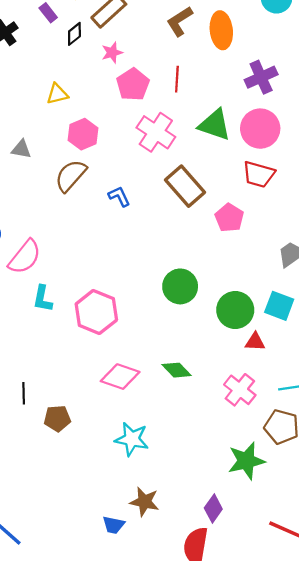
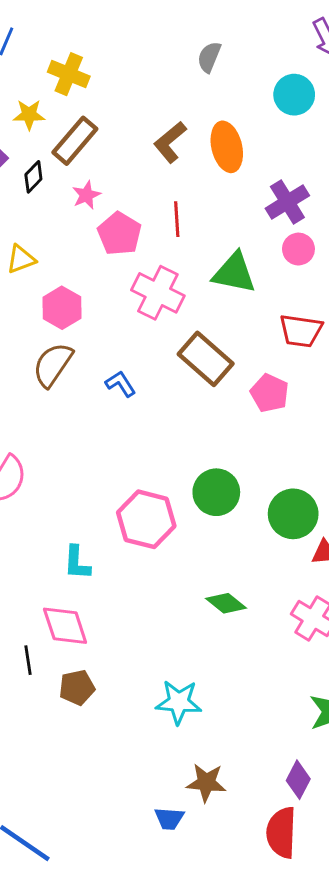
pink circle: (260, 129) -> (298, 249), moved, size x0.6
cyan L-shape: (43, 299) -> (77, 563), moved
pink hexagon: (96, 312) -> (146, 519), moved
pink diamond: (120, 377) -> (65, 626), moved, turned 60

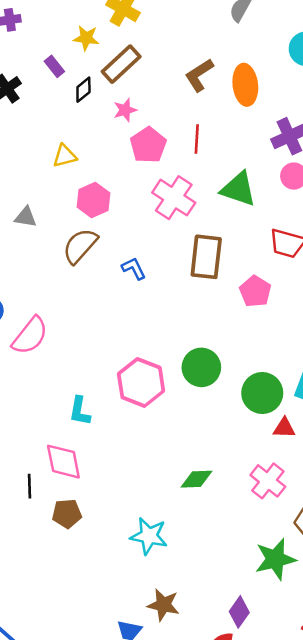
brown rectangle: (206, 359) -> (206, 257), turned 48
green diamond: (226, 603) -> (196, 479), moved, turned -48

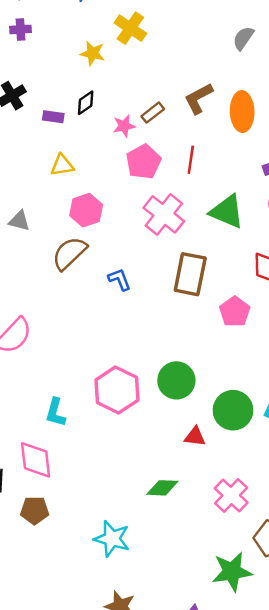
brown rectangle: (121, 64) -> (153, 113), moved, size x0.6
purple rectangle: (54, 66) -> (53, 117), moved, turned -48
red triangle: (284, 428) -> (195, 437), moved

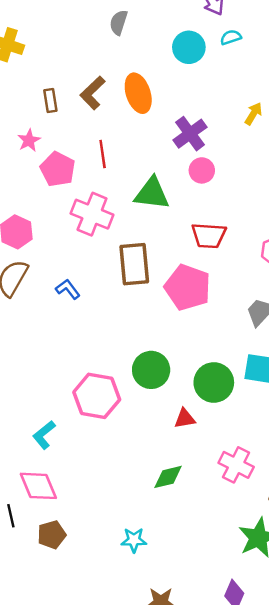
brown rectangle: (153, 113) -> (50, 101), moved, turned -45
pink pentagon: (235, 312) -> (188, 287), size x1.5
cyan L-shape: (55, 412) -> (44, 435), turned 52
cyan star: (112, 539) -> (134, 540), size x0.7

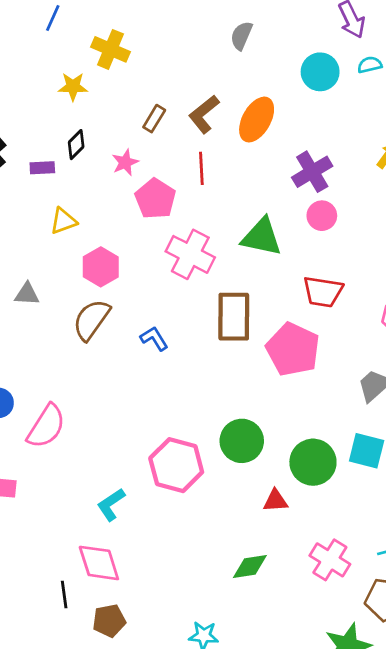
orange ellipse: (138, 93) -> (257, 120), turned 42
brown rectangle: (50, 101) -> (154, 119), turned 35
red line: (103, 154) -> (201, 168), moved

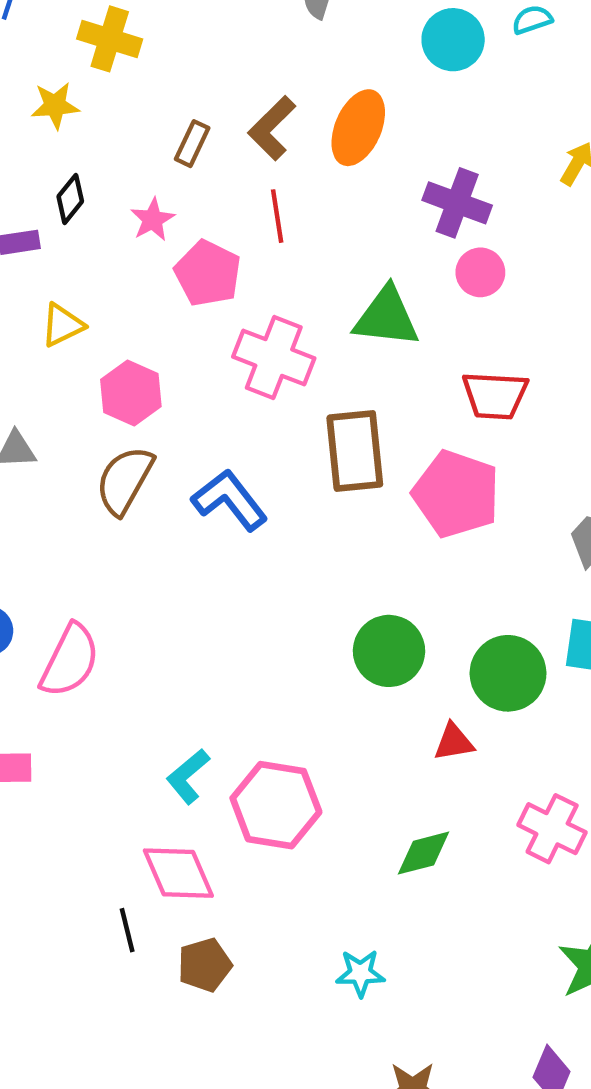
purple cross: (312, 172) -> (457, 203), turned -33
blue L-shape: (154, 339) -> (230, 500), size x1.6
pink hexagon: (176, 465) -> (276, 805), moved

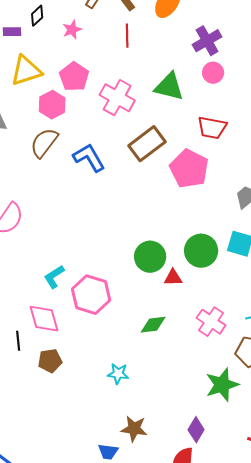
purple cross: (457, 203) -> (207, 41), turned 32
pink pentagon: (208, 273) -> (74, 77), moved
yellow triangle: (62, 325) -> (26, 71), size x1.6
brown rectangle: (355, 451) -> (147, 144), turned 51
green circle: (389, 651) -> (150, 257), moved

